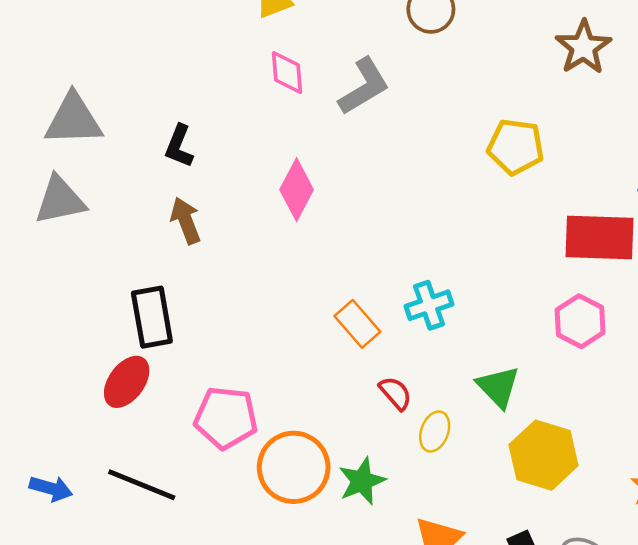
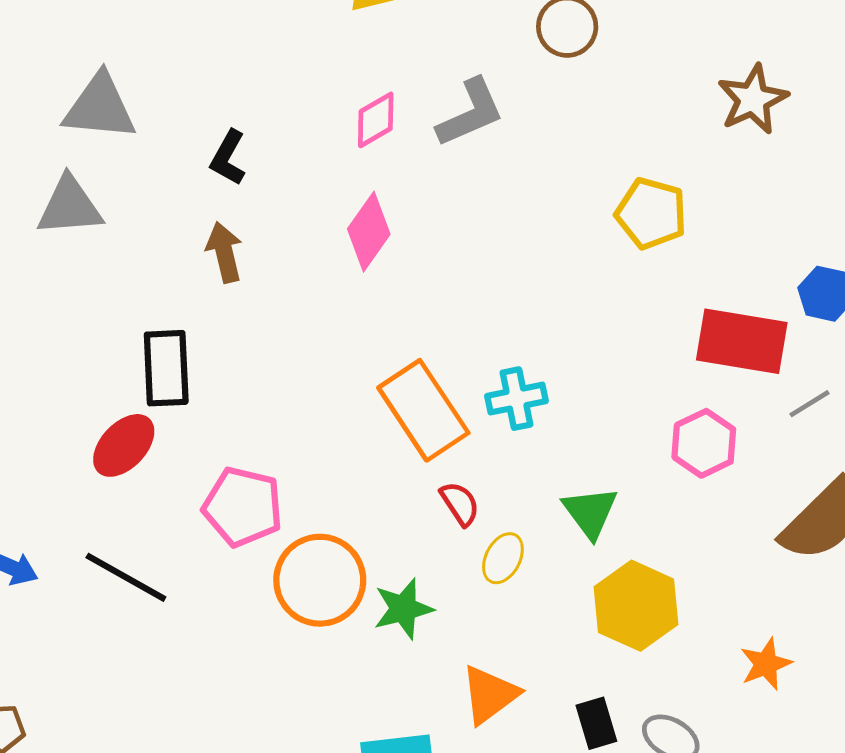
pink diamond: (287, 72) -> (376, 120), moved, turned 57
orange rectangle: (357, 324) -> (423, 410), size x1.6

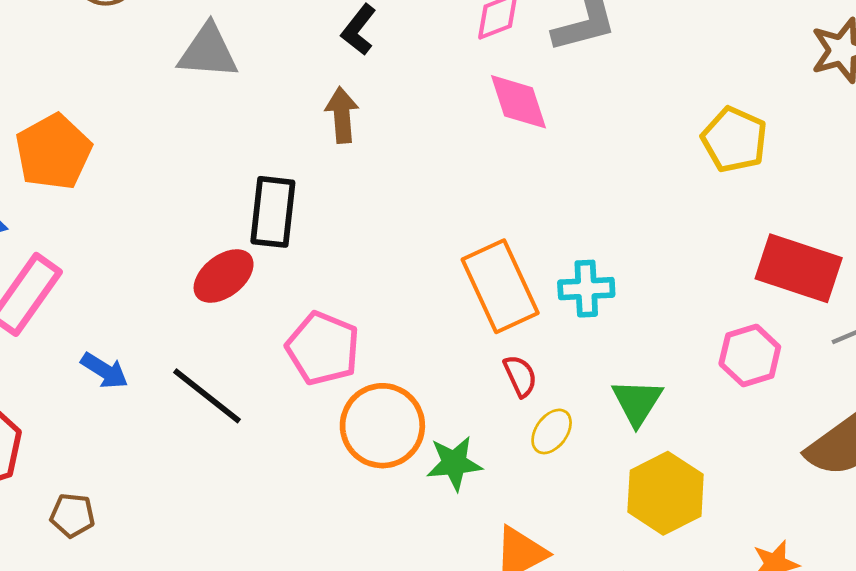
pink diamond: (369, 232) -> (518, 102), moved, turned -62

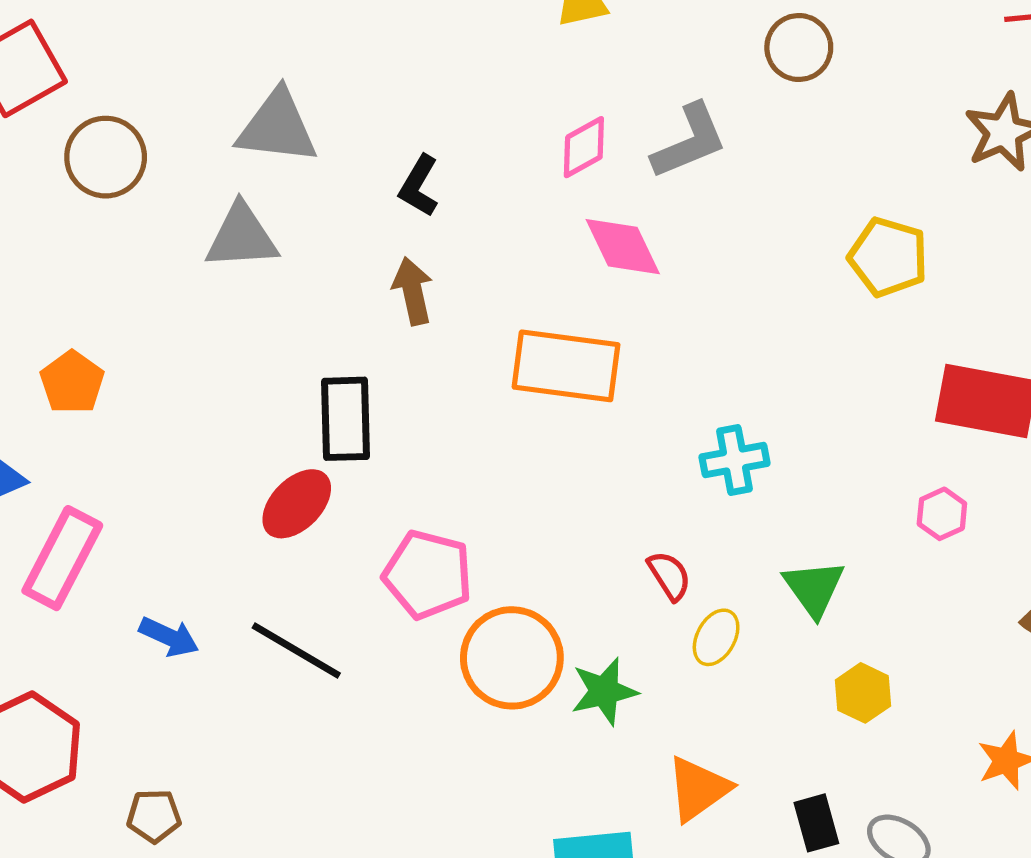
orange pentagon: (53, 152) -> (72, 382), size x0.7
orange rectangle: (500, 286) -> (566, 366), moved, turned -50
pink hexagon: (750, 355) -> (942, 514), size x0.7
yellow hexagon: (666, 493) -> (863, 693), size x0.6

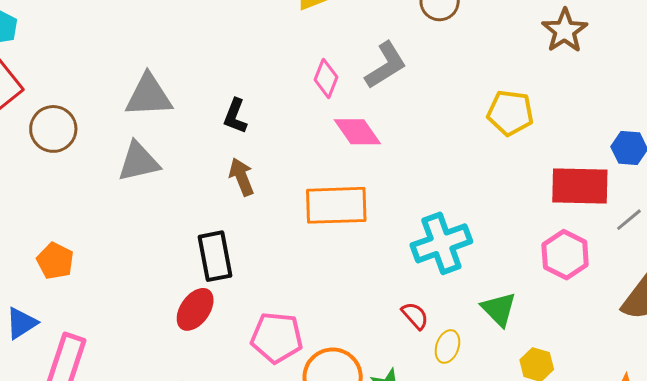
pink diamond: (584, 147) -> (326, 78), turned -30
cyan cross: (734, 460) -> (441, 243), size x1.5
pink hexagon: (942, 514) -> (565, 255), size x1.6

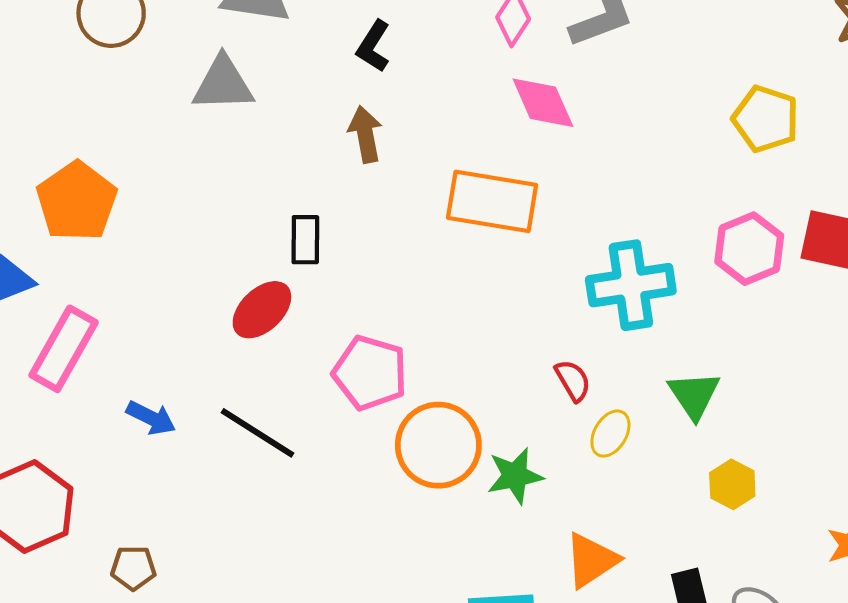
pink hexagon: (565, 255) -> (749, 249), moved
black rectangle: (215, 256) -> (305, 240), size x0.7
orange pentagon: (55, 261) -> (77, 201), size x1.5

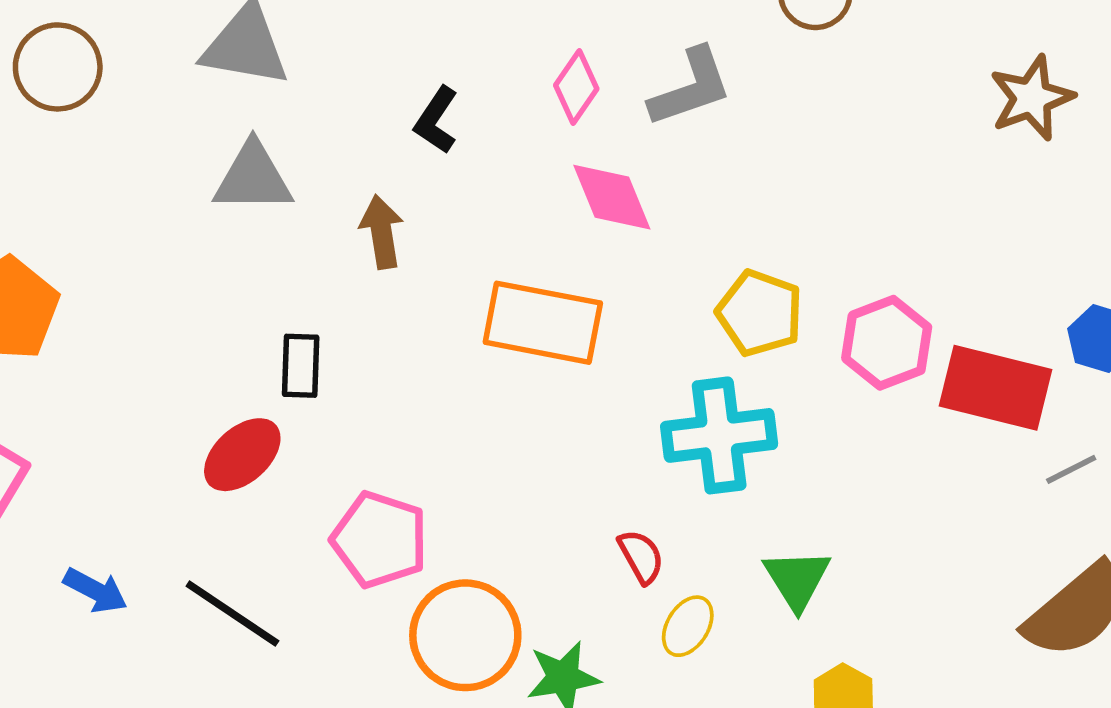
black L-shape: (373, 46) -> (436, 120), moved
gray triangle: (223, 84) -> (253, 178), moved
yellow pentagon: (766, 119) -> (760, 313), moved
pink hexagon: (749, 249) -> (887, 343), moved

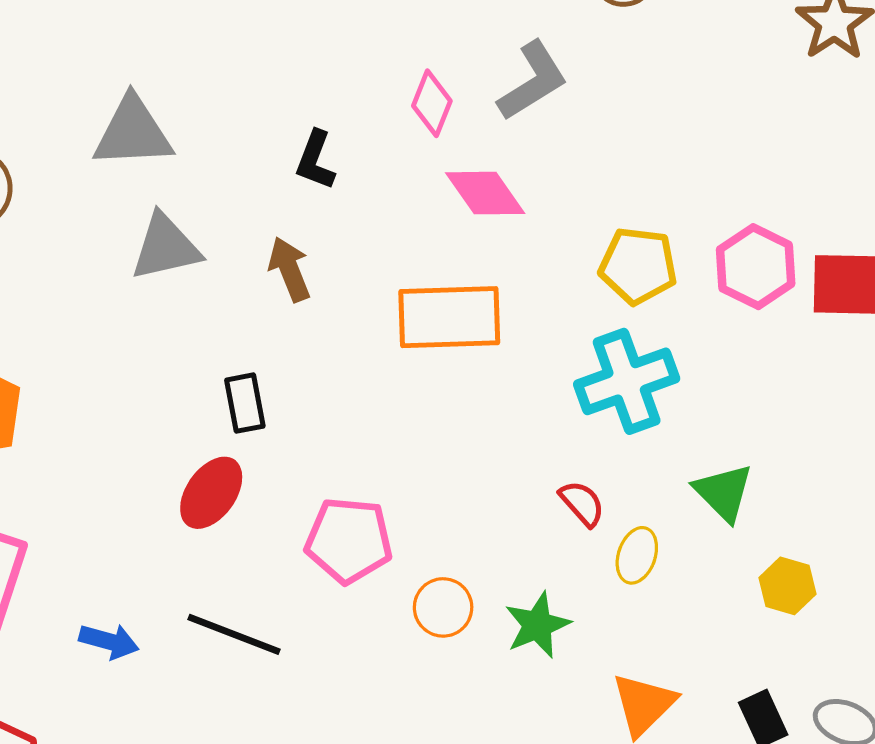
orange circle: (465, 635) -> (443, 607), size x0.6

